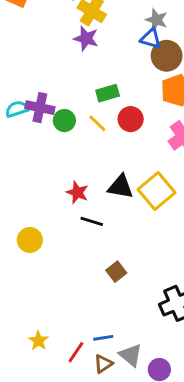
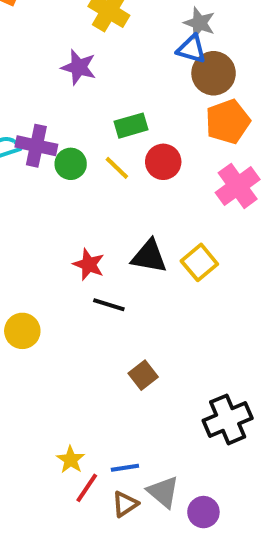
purple star: (86, 38) -> (79, 67), moved
yellow square: (156, 191) -> (199, 262), size x0.7
yellow star: (38, 341) -> (71, 460), moved

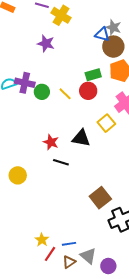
gray star: (199, 23) -> (113, 27), moved
green rectangle: (131, 126) -> (93, 75), moved
yellow square: (199, 262) -> (106, 123), moved
brown square: (143, 375) -> (100, 198), moved, size x1.5

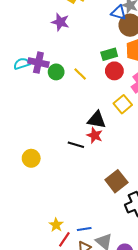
red circle: (88, 91) -> (114, 71), moved
red star: (51, 142) -> (95, 135), moved

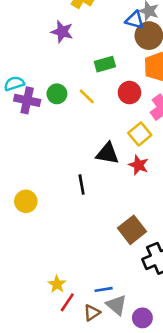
green rectangle: (109, 54) -> (105, 64), moved
purple cross: (38, 63) -> (27, 100), moved
red star: (95, 135) -> (139, 165), moved
black line: (76, 145) -> (82, 185), turned 63
blue line: (84, 229) -> (104, 289), moved

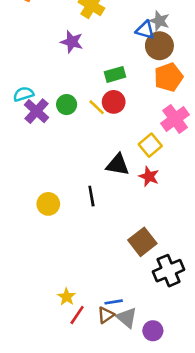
red circle: (129, 93) -> (114, 102), moved
purple cross: (27, 100) -> (36, 111), turned 30
yellow circle: (26, 201) -> (48, 204), moved
brown triangle: (92, 313) -> (106, 315), moved

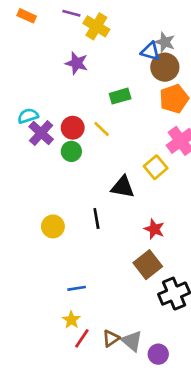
red circle: (114, 102) -> (73, 128), moved
green circle: (67, 105) -> (71, 151), moved
red star: (149, 176) -> (154, 229), moved
blue line: (114, 302) -> (77, 288), moved

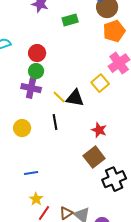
green rectangle: (120, 96) -> (70, 20), moved
yellow line: (102, 129) -> (59, 97), moved
purple cross: (41, 133) -> (31, 88), moved, turned -30
blue line: (77, 288) -> (31, 173), moved

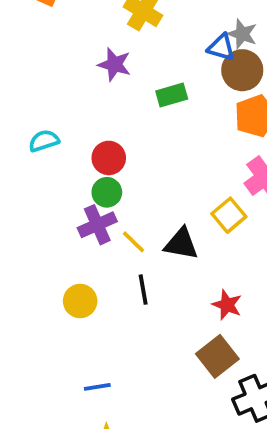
purple cross: (31, 88) -> (97, 225), turned -36
yellow line: (59, 97) -> (134, 242), moved

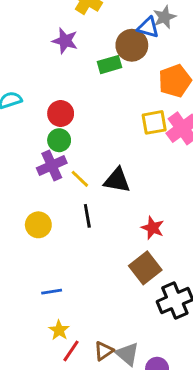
gray star: (242, 34) -> (164, 17), turned 30
brown circle: (242, 70) -> (132, 45), moved
yellow square: (229, 215) -> (154, 122), moved, turned 30

